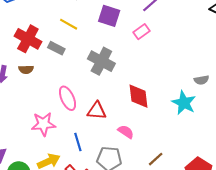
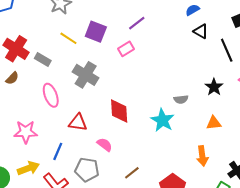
yellow line: (69, 24) -> (68, 38), moved
brown semicircle: (26, 69) -> (12, 78), turned -48
pink ellipse: (68, 98) -> (51, 95), moved
blue line: (78, 142) -> (58, 151), turned 36

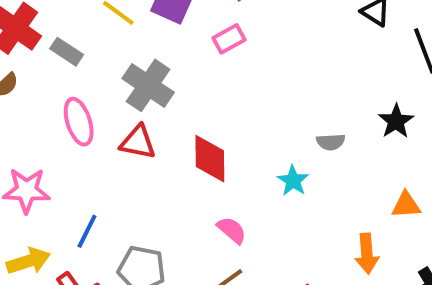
cyan star: (163, 120) -> (293, 181), size x0.7
red triangle: (78, 122) -> (138, 142), moved
orange triangle: (214, 123) -> (406, 205), moved
pink semicircle: (105, 145) -> (232, 230), moved

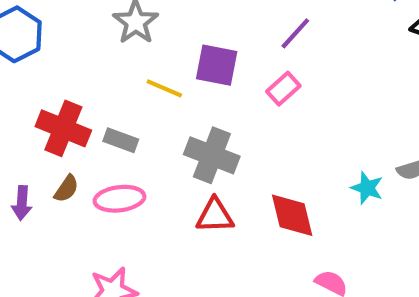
pink ellipse: (79, 122) -> (119, 199), moved, turned -66
cyan star: (293, 181) -> (367, 188), moved

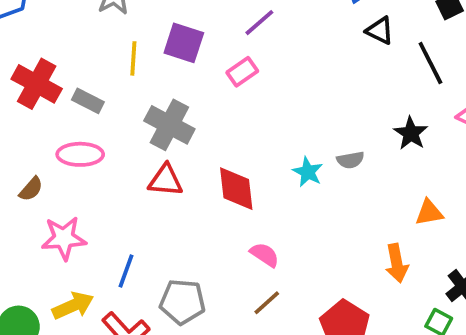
yellow line: (164, 88) -> (133, 58), turned 64
brown semicircle: (66, 189) -> (31, 189), moved

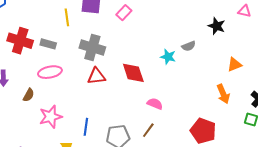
brown line: (267, 303) -> (148, 130), moved

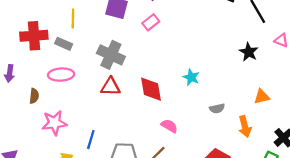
yellow line: (67, 17) -> (73, 18), moved
red cross: (20, 41) -> (34, 36), turned -30
gray semicircle: (189, 46) -> (217, 108), moved
brown semicircle: (29, 95) -> (34, 96), turned -32

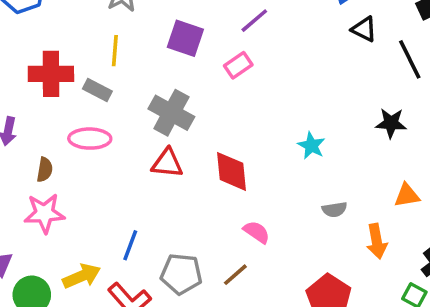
black star: (249, 52) -> (391, 123), turned -30
cyan star: (191, 77) -> (311, 146), moved
pink star: (54, 123) -> (44, 213), moved

